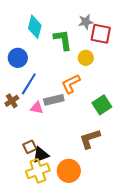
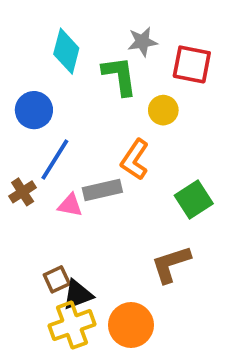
gray star: (86, 22) -> (142, 42), moved
orange L-shape: (71, 84) -> (135, 160), turned -30

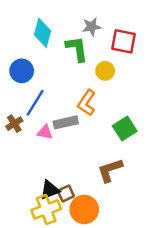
brown square: (57, 279) -> (66, 194), moved

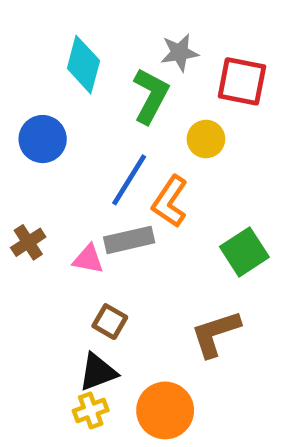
green L-shape: (77, 49) -> (151, 96), turned 36
blue line: (35, 103) -> (129, 180), moved
brown square: (66, 194) -> (110, 322), moved, turned -35
yellow cross: (46, 209) -> (91, 410), size x0.6

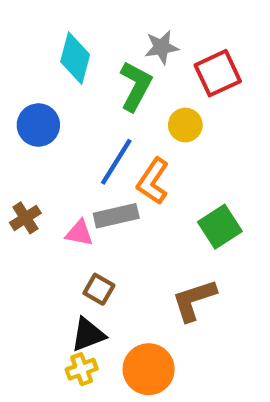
red square: (242, 81) -> (218, 73), turned -36

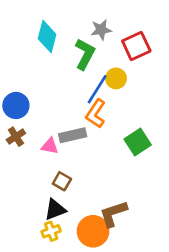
blue circle: (38, 125) -> (16, 105), moved
blue line: (116, 162) -> (97, 89), moved
brown L-shape: (194, 300) -> (113, 214), moved

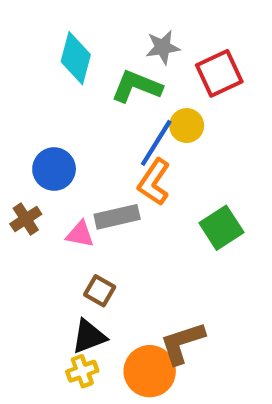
green L-shape: (85, 54) -> (137, 86), turned -96
blue circle: (16, 105) -> (54, 169), moved

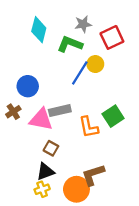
orange L-shape: (154, 182) -> (89, 127), moved, turned -45
pink triangle: (80, 234) -> (41, 119), size x1.6

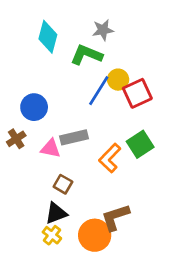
red square: (112, 37) -> (137, 93), moved
pink triangle: (41, 119) -> (51, 148), size x0.7
orange L-shape: (89, 127) -> (110, 158), turned 55
yellow cross: (42, 189) -> (52, 235), turned -32

